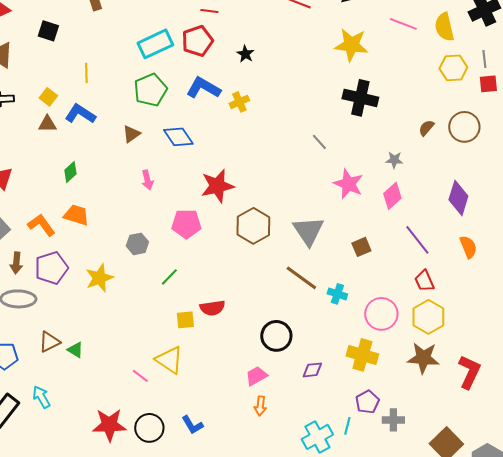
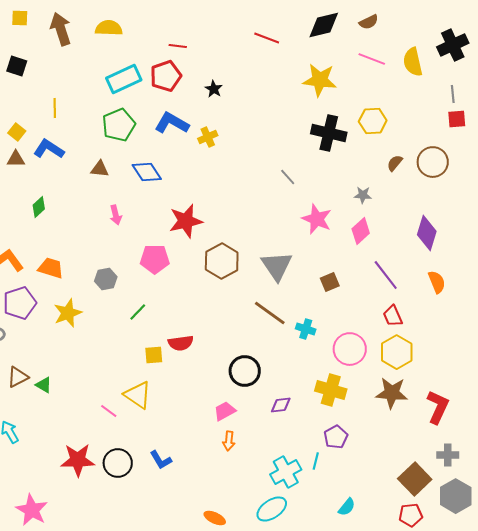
yellow hexagon: (453, 68) -> (373, 121), moved
brown triangle: (131, 134) -> (100, 169), turned 42
orange trapezoid: (76, 215) -> (51, 268), moved
gray cross: (393, 420) -> (448, 455), moved

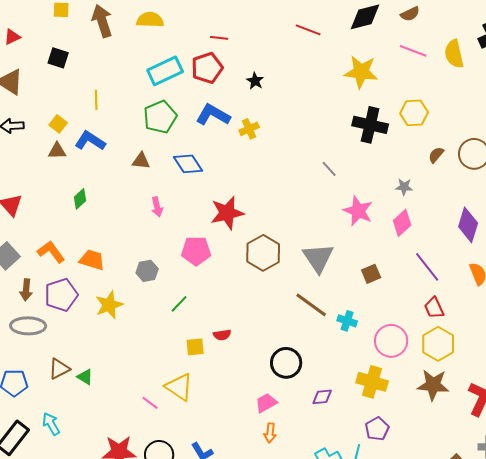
red semicircle: (181, 343) -> (222, 335), size x0.7

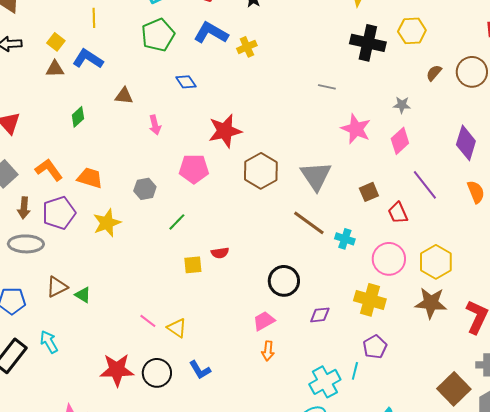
brown triangle: (141, 161) -> (124, 96), moved
blue diamond: (188, 164) -> (186, 82), size x0.7
gray line: (329, 169) -> (327, 87), turned -36
red trapezoid: (434, 308) -> (398, 213), moved
yellow triangle: (179, 387) -> (177, 328), moved, size x0.7

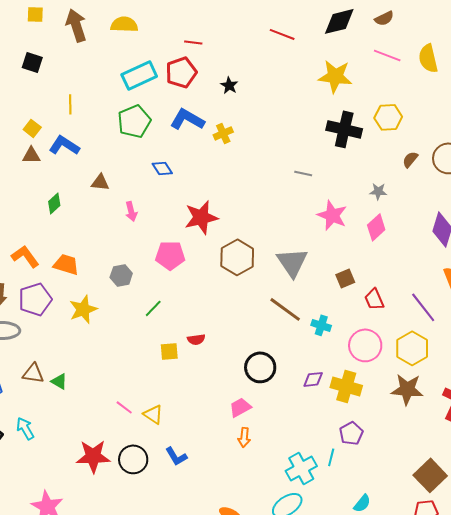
purple line: (425, 185) -> (423, 307), moved
brown triangle: (57, 287) -> (33, 373), turned 35
purple diamond: (320, 315) -> (313, 379), moved

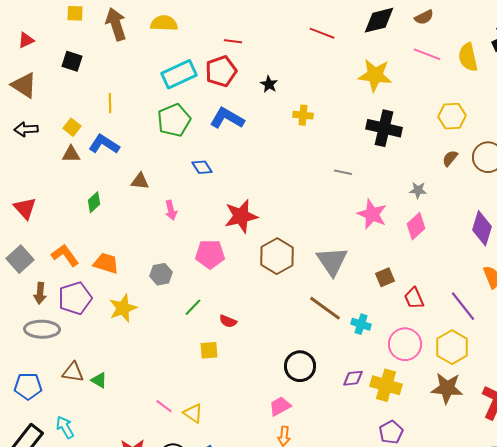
yellow hexagon: (388, 117) -> (452, 116), moved
yellow cross: (223, 133) -> (303, 115), moved, turned 30
red semicircle: (196, 339) -> (228, 321), moved, turned 30

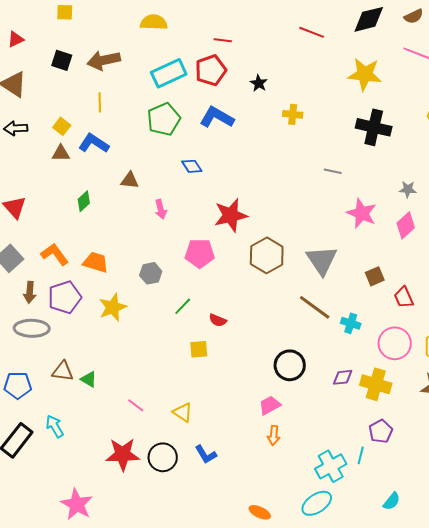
brown arrow: (116, 24) -> (104, 60), moved, turned -84
pink line: (164, 406) -> (136, 405), moved

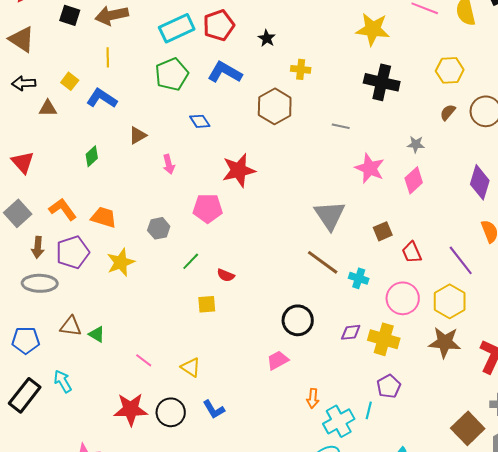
brown triangle: (61, 153) -> (48, 108), moved
brown triangle: (130, 180) -> (138, 135), turned -36
brown hexagon: (267, 255) -> (275, 106), moved
orange arrow: (274, 435) -> (313, 398), moved

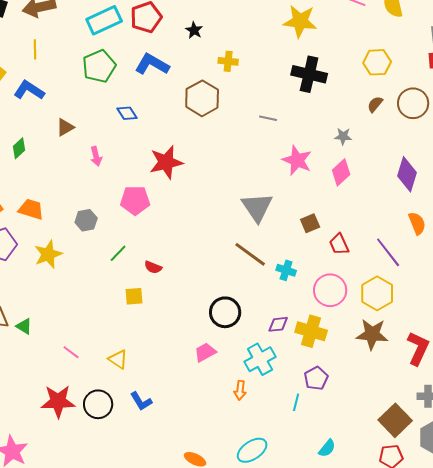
cyan cross: (339, 421) -> (260, 359), moved

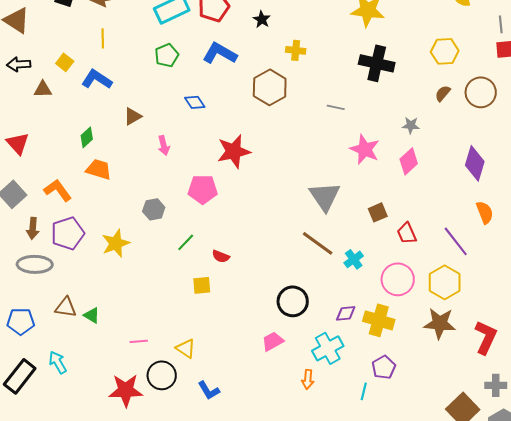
green pentagon: (99, 66) -> (167, 55), size x0.7
orange trapezoid: (31, 209) -> (99, 169), moved
cyan cross: (286, 270) -> (354, 259), turned 36
pink line: (71, 352) -> (139, 341), turned -42
black circle: (98, 404) -> (162, 375), moved

